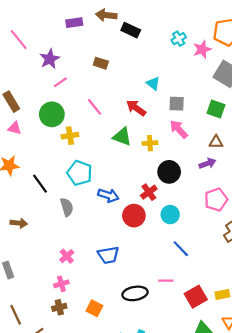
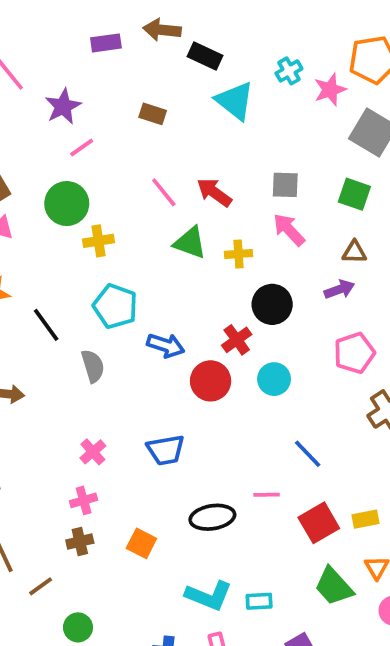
cyan triangle: (153, 83) -> (235, 101), moved, size x1.6
pink line: (94, 107) -> (164, 192), moved
blue line: (181, 249) -> (308, 454), moved

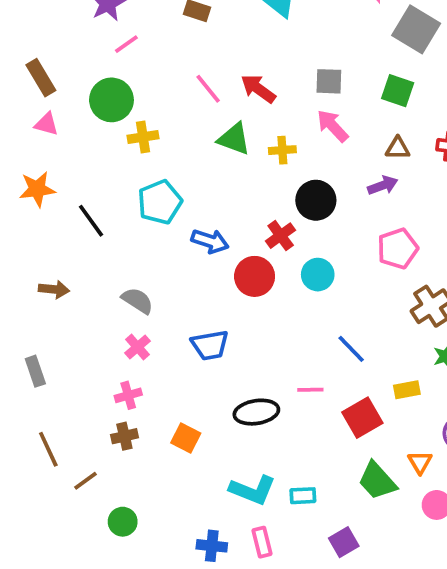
cyan pentagon: (115, 306) -> (160, 202), turned 30
gray semicircle: (93, 366) -> (137, 301), moved, turned -40
yellow rectangle: (366, 519) -> (407, 390), moved

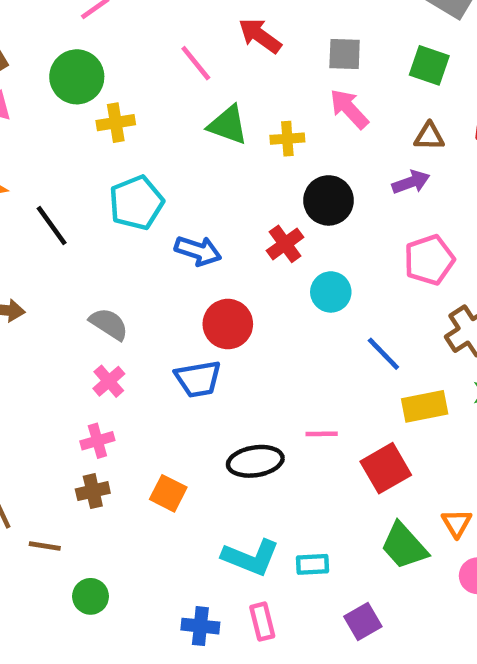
red arrow: (258, 89) -> (260, 36), moved
red circle: (255, 276) -> (228, 324), moved
blue line: (351, 349) -> (383, 354), moved
yellow rectangle: (407, 390) -> (425, 406), moved, size x1.4
brown line: (85, 481) -> (45, 546), turned 45

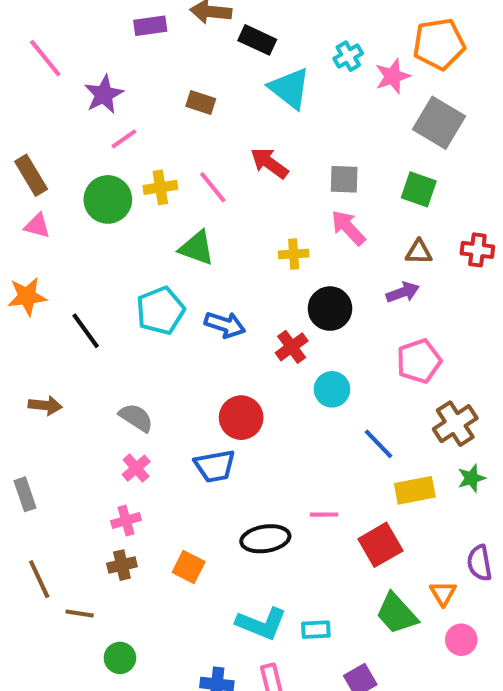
yellow cross: (116, 123) -> (160, 187), moved
green triangle: (228, 125) -> (197, 248), moved
blue arrow: (198, 251) -> (225, 325), moved

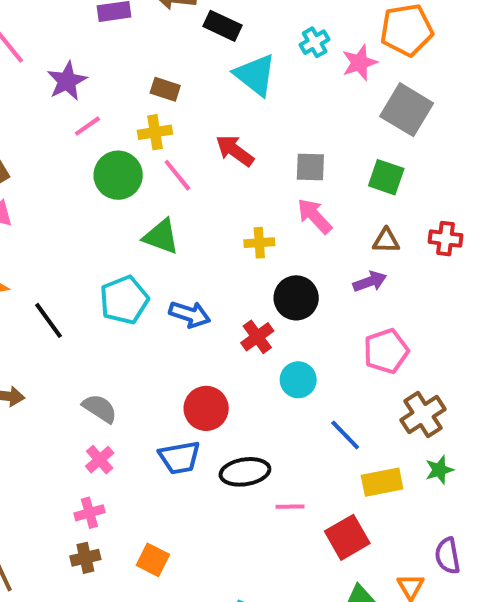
yellow cross: (160, 187) -> (155, 132), moved
green circle: (108, 199) -> (118, 175), moved
black ellipse: (265, 539) -> (245, 472), moved

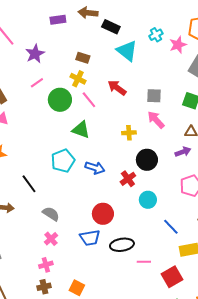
pink line: (87, 126) -> (37, 83), moved
yellow cross: (155, 132) -> (78, 79), turned 35
black line: (49, 320) -> (29, 184), moved

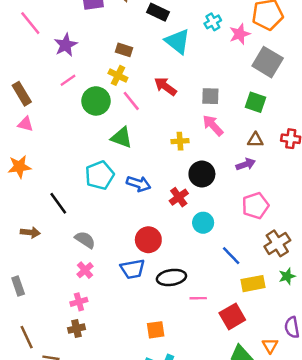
orange square: (77, 288) -> (156, 330), moved, turned -35

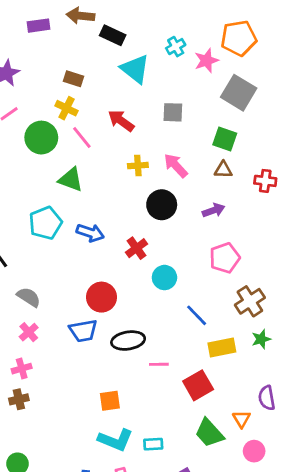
gray square: (210, 96) -> (173, 112), moved
brown triangle: (255, 140) -> (223, 170), moved
yellow cross: (180, 141) -> (138, 166), moved
black circle: (202, 174) -> (162, 205), moved

